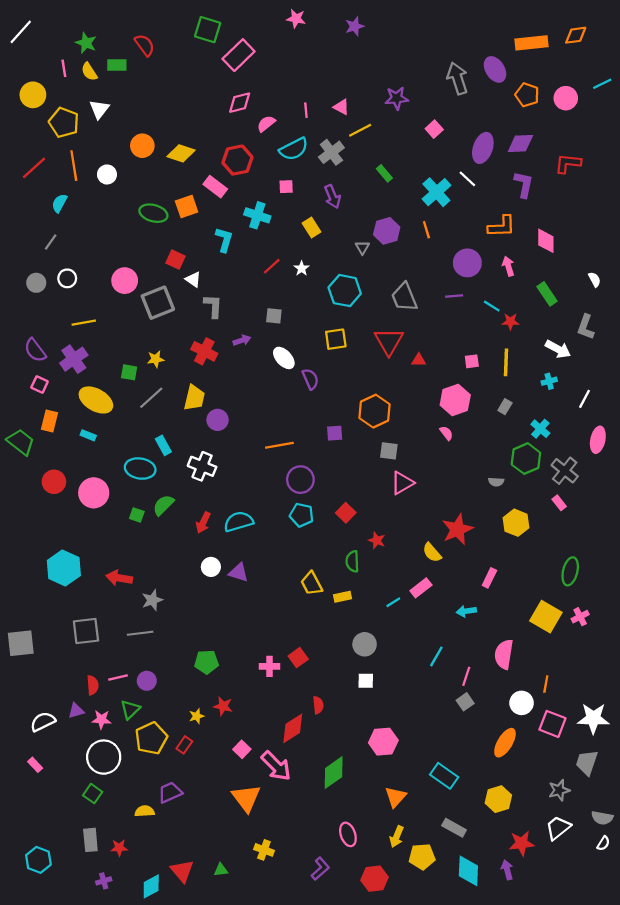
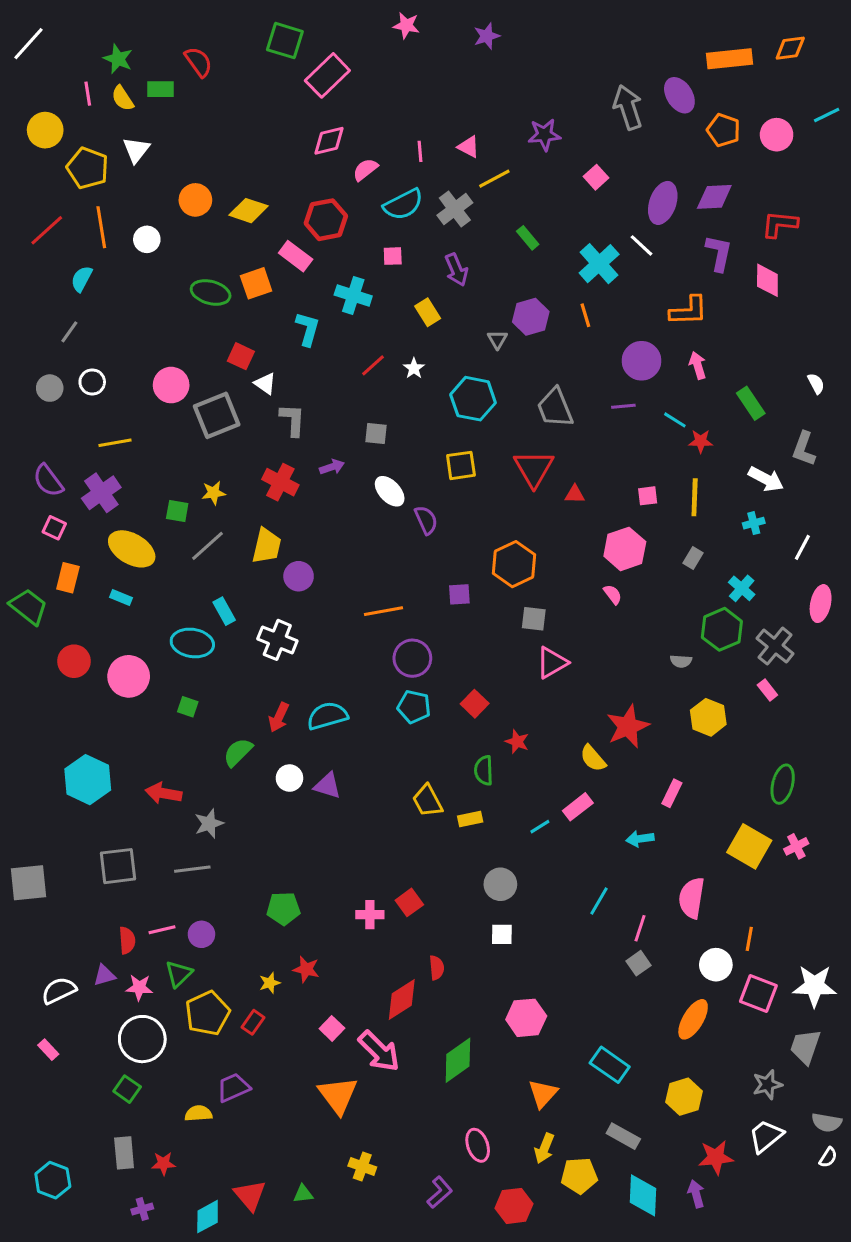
pink diamond: (546, 241) -> (767, 280), moved
green semicircle: (163, 505) -> (238, 752), moved

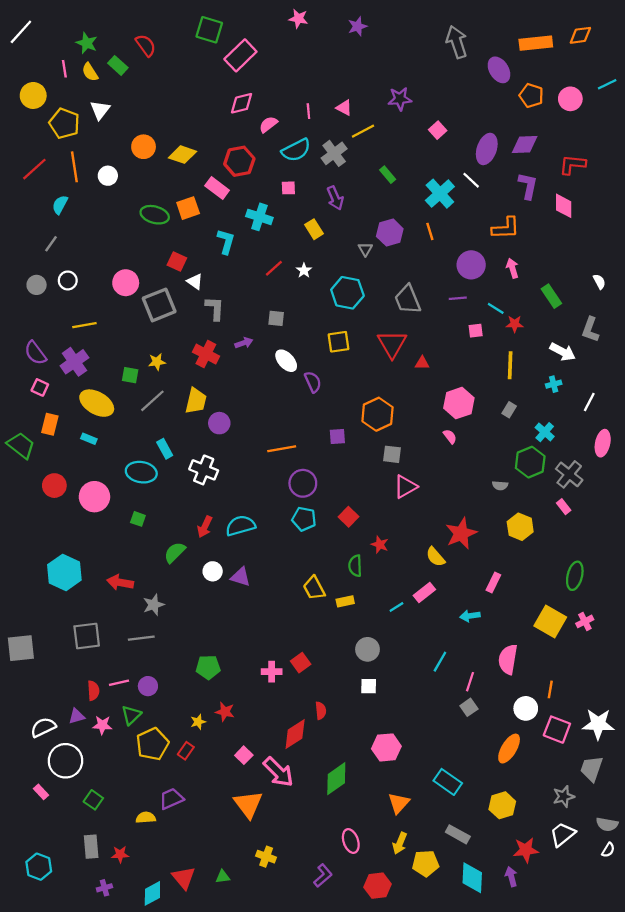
green rectangle: (160, 89) -> (118, 65), turned 42
gray arrow: (628, 107) -> (457, 42), moved
pink square: (648, 496) -> (476, 331), moved
white circle: (142, 1039) -> (65, 761), moved
pink rectangle: (48, 1050) -> (41, 792), moved

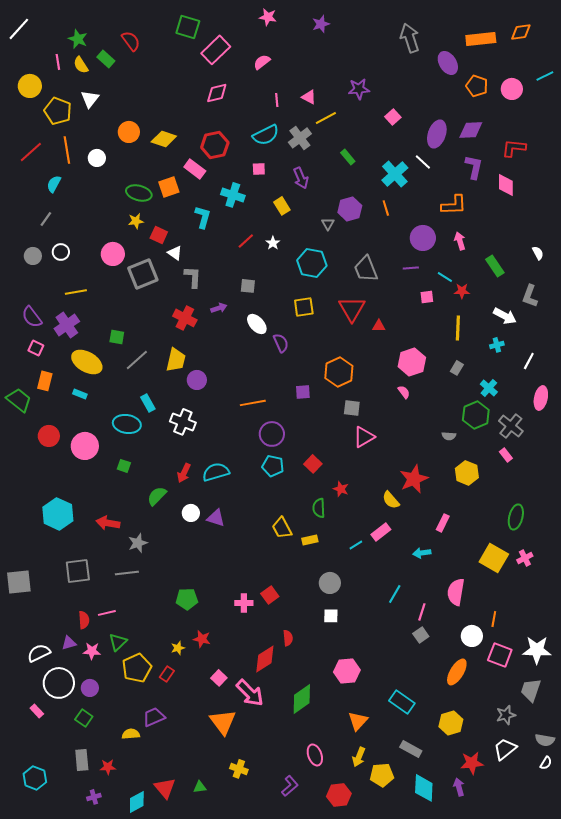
pink semicircle: (268, 124) -> (262, 62), moved
yellow star: (157, 362) -> (136, 221), moved
purple circle: (148, 686) -> (90, 688), moved

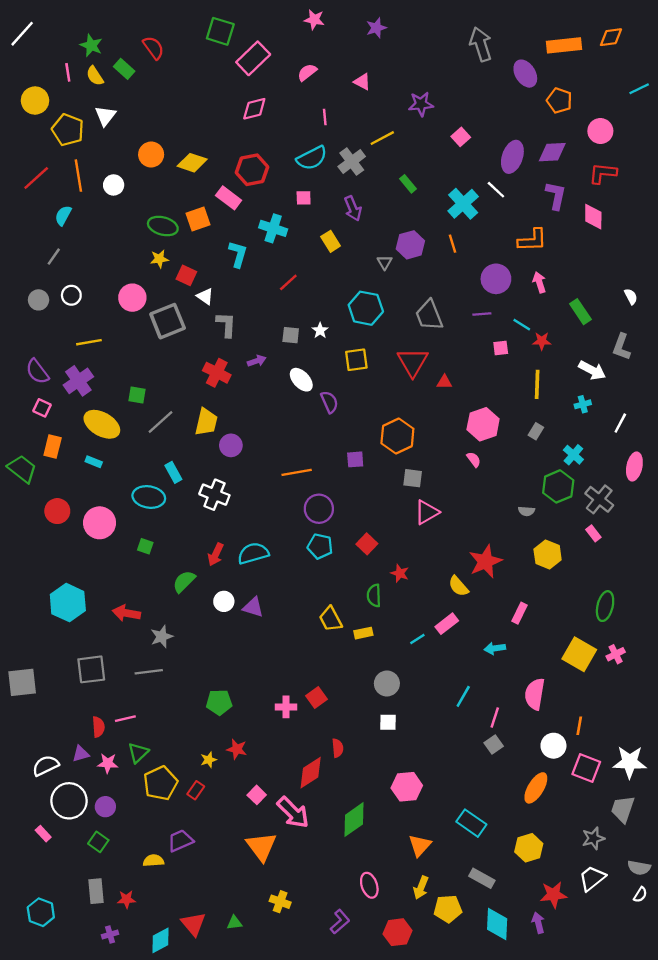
pink circle: (512, 89) -> (600, 131), moved
pink triangle: (309, 97) -> (362, 82), moved
white star: (273, 243) -> (320, 330), moved

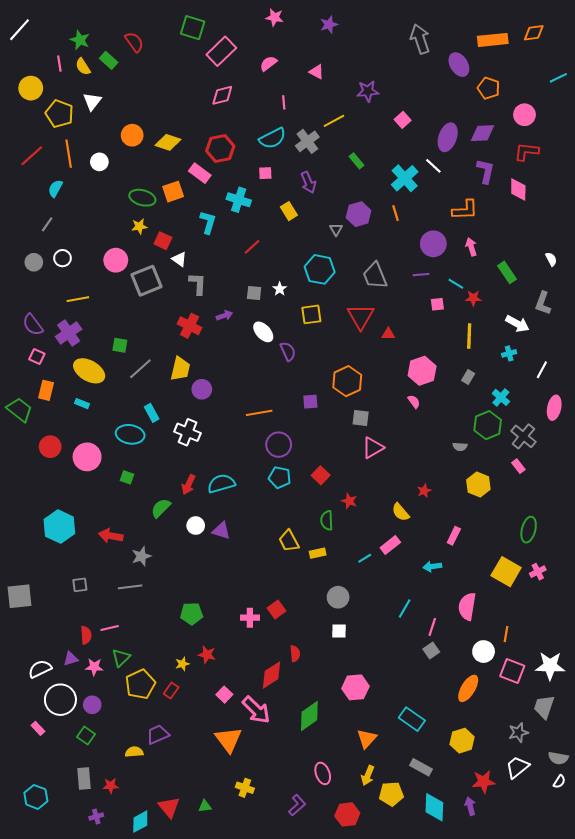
red star: (485, 562) -> (424, 491), size x0.5
gray square: (91, 669) -> (80, 585), size x0.6

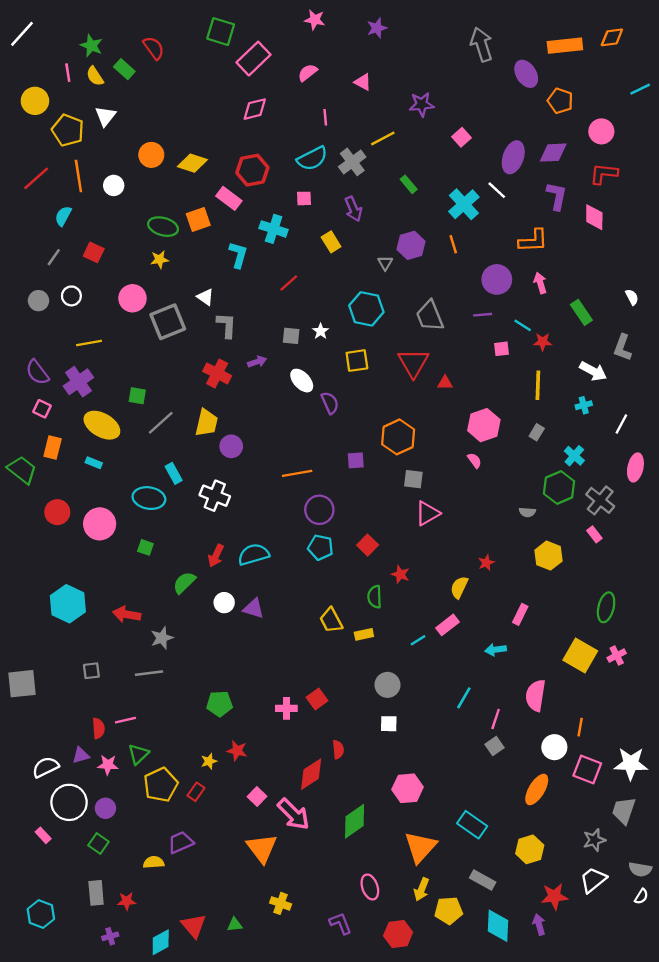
red square: (163, 241) -> (94, 252), moved
yellow semicircle: (401, 512) -> (459, 587), turned 66
orange triangle: (367, 739) -> (420, 847), size x1.4
purple L-shape: (297, 805) -> (340, 923), turned -70

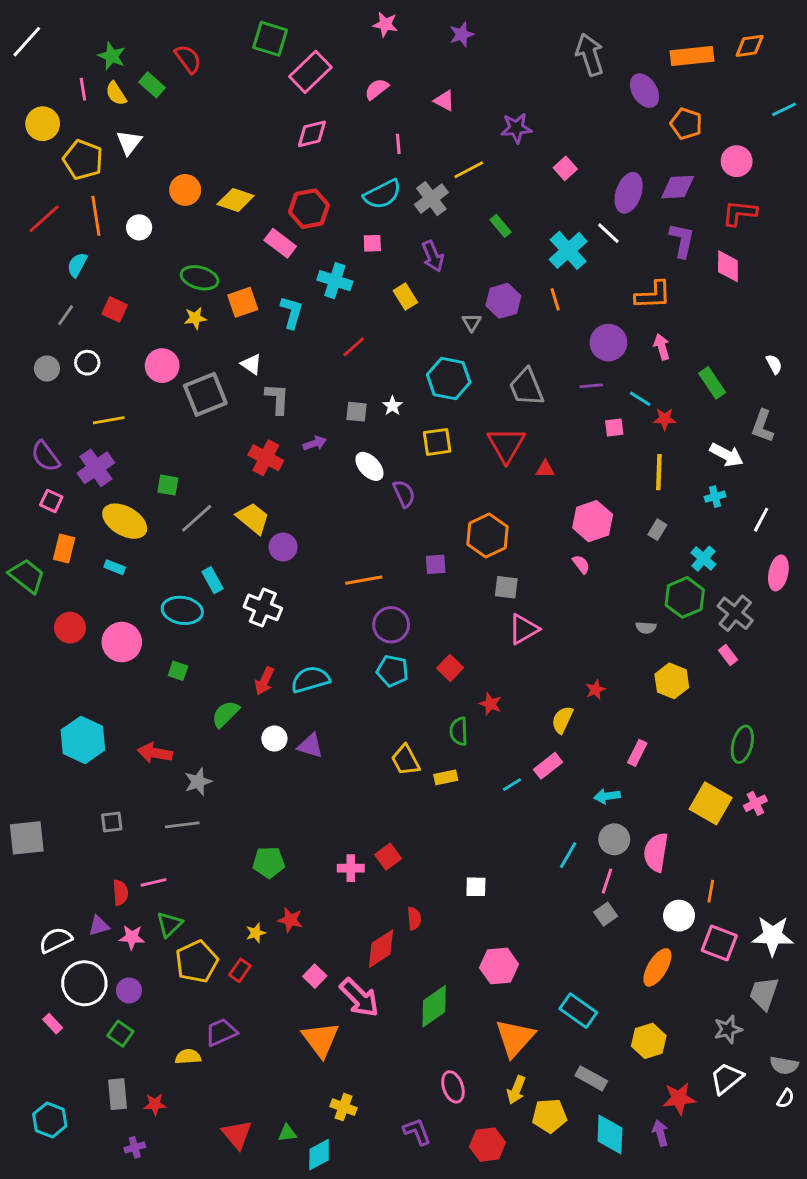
orange square: (198, 220) -> (243, 302), moved
yellow trapezoid: (207, 423) -> (253, 518), turned -64
gray circle: (387, 685) -> (614, 839), moved
cyan diamond: (161, 942) -> (319, 1155), moved

